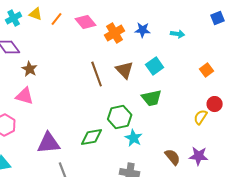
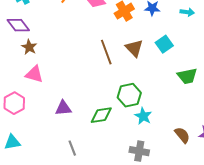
brown star: (30, 69) -> (29, 47), moved
green trapezoid: (152, 98) -> (187, 76), moved
purple triangle: (49, 143) -> (63, 108), moved, size x0.7

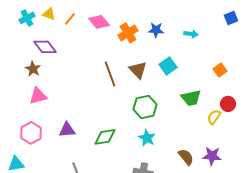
purple diamond: (18, 25) -> (45, 47), moved
pink triangle: (34, 74) -> (38, 96), turned -30
green hexagon: (129, 95) -> (145, 107), moved
pink hexagon: (14, 103) -> (31, 133), moved

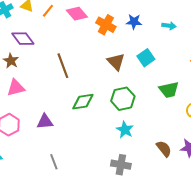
orange cross: (128, 33) -> (106, 25), turned -30
brown line: (110, 74) -> (63, 66), moved
green diamond: (105, 137) -> (83, 102), moved

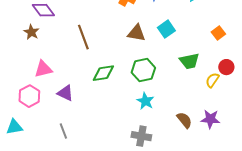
brown triangle: (116, 62) -> (136, 33), turned -36
pink triangle: (16, 88) -> (43, 69), moved
purple triangle: (45, 122) -> (65, 93), turned 30
gray line: (54, 162) -> (63, 131), moved

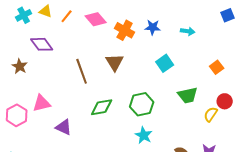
brown star: (31, 32) -> (20, 66), moved
brown triangle: (136, 33) -> (115, 62), moved, turned 48
pink hexagon: (29, 96) -> (17, 115), moved

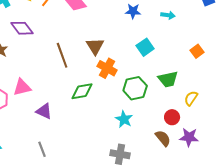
orange cross: (125, 30) -> (107, 68), moved
red circle: (225, 101) -> (172, 117), moved
green hexagon: (142, 104) -> (135, 88), moved

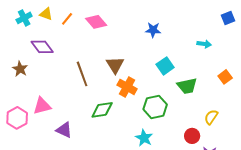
cyan arrow: (168, 15) -> (204, 44), moved
orange square: (197, 51) -> (225, 77), moved
green trapezoid: (168, 79) -> (187, 86), moved

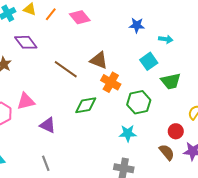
cyan arrow: (204, 44) -> (166, 39), moved
brown triangle: (115, 65) -> (99, 60), turned -36
brown line: (82, 74) -> (66, 69), turned -35
cyan star: (144, 138) -> (128, 133), turned -30

